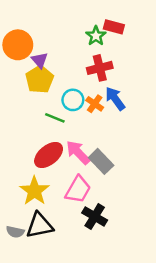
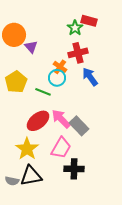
yellow pentagon: (40, 79) -> (16, 82), moved
orange cross: (95, 104) -> (60, 67), moved
black cross: (95, 216) -> (74, 169), turned -30

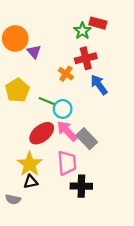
cyan circle: (57, 78) -> (63, 109), moved
pink trapezoid: (61, 148) -> (67, 163), turned -35
black triangle: (31, 176) -> (31, 182), moved, size x0.6

